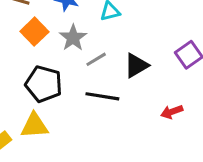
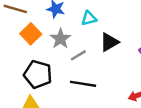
black triangle: (136, 65) -> (109, 42), moved

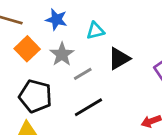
black line: (83, 84) -> (88, 107), turned -40

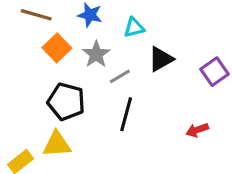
black line: (88, 107) -> (126, 114), turned -44

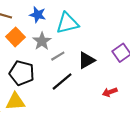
cyan triangle: (134, 27) -> (67, 23), size x1.6
black triangle: (161, 59) -> (86, 60), moved
black line: (126, 114) -> (62, 81), turned 35

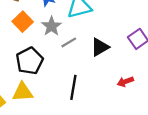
black pentagon: (22, 73) -> (30, 61), turned 30
black line: (62, 81) -> (73, 87), moved, turned -40

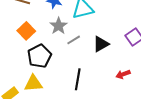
orange square: (23, 22) -> (26, 31), moved

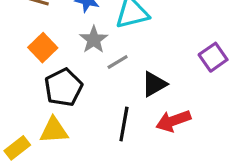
black triangle: (101, 44) -> (154, 84), moved
red arrow: (123, 74) -> (173, 121), moved, size x1.5

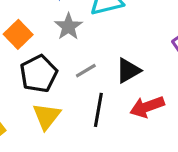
gray line: (118, 62) -> (86, 71), moved
yellow triangle: (54, 130) -> (46, 116), moved, turned -48

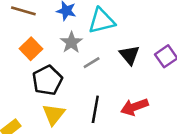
gray line: (86, 71) -> (92, 63), moved
black triangle: (128, 71) -> (129, 55), moved, turned -40

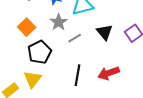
yellow triangle: (54, 114) -> (33, 79), moved

